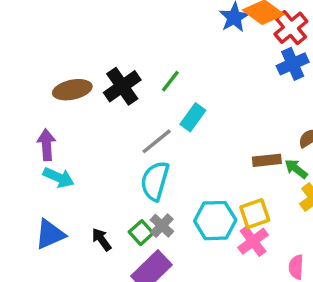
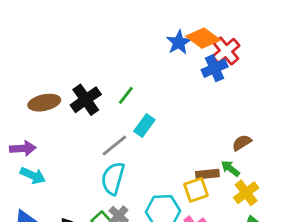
blue cross: (293, 64) -> (215, 68), moved
purple arrow: (46, 145) -> (23, 148), turned 90
brown rectangle: (267, 160) -> (207, 174), moved
yellow square: (255, 214) -> (196, 190), moved

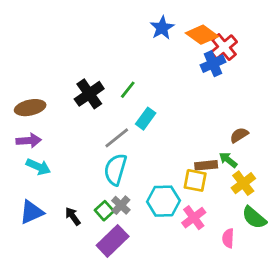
blue star: (179, 42) -> (162, 28), moved
brown ellipse: (44, 103) -> (30, 108), moved
yellow square: (196, 190) -> (195, 180), turned 30

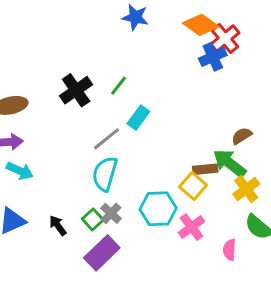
blue star: (162, 28) -> (135, 17), moved, turned -30
green arrow: (228, 160) -> (230, 163), size x1.6
yellow square: (195, 180) -> (193, 186), turned 30

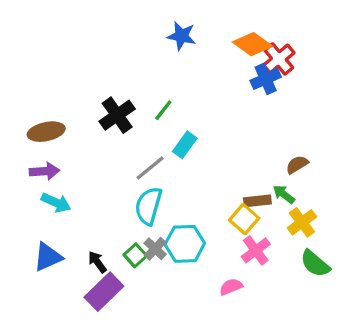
green arrow: (230, 163) -> (284, 194), size x0.6
cyan hexagon: (158, 209) -> (185, 244), moved
pink cross: (192, 227) -> (256, 250), moved
pink semicircle: (230, 250) -> (231, 287), moved, turned 65
purple rectangle: (102, 253) -> (104, 292), moved

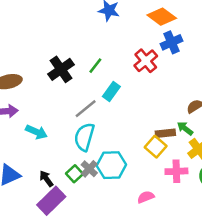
red cross: (279, 59) -> (146, 61), moved
cyan arrow: (56, 203) -> (36, 132), moved
pink cross: (256, 250) -> (176, 171), moved, turned 35

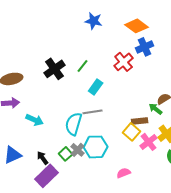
gray line: (86, 109) -> (93, 112), moved, turned 30
green arrow: (185, 128) -> (156, 109), moved
pink cross: (176, 171) -> (149, 142), moved, turned -36

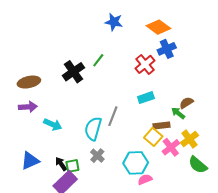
green line: (83, 66) -> (98, 60), moved
cyan rectangle: (96, 87) -> (146, 98), moved, turned 35
gray line: (93, 112) -> (113, 116), turned -60
cyan hexagon: (96, 147) -> (136, 163), moved
green square: (66, 154) -> (72, 166), moved, turned 32

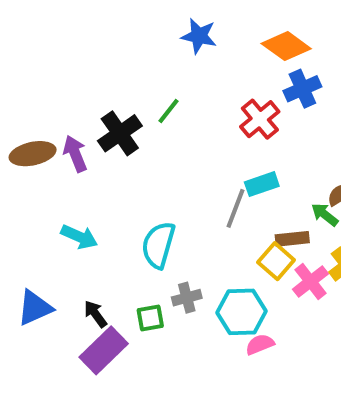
purple arrow: (28, 107) -> (75, 154), moved, turned -108
gray line: (113, 116) -> (235, 208), moved
gray cross: (97, 156) -> (187, 298), moved, turned 32
green square: (72, 166) -> (150, 318), moved

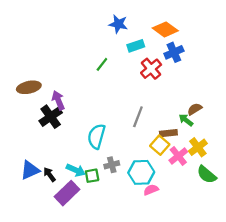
black cross: (120, 133) -> (51, 117), moved
purple arrow: (75, 154) -> (58, 100), moved
cyan rectangle: (262, 184) -> (136, 46), moved
cyan arrow: (79, 237) -> (76, 170), moved
black arrow: (95, 314) -> (50, 175), moved

